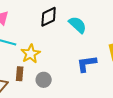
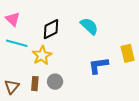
black diamond: (49, 17) -> (51, 29), moved
brown rectangle: (20, 74) -> (35, 84), moved

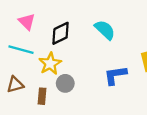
pink triangle: (13, 19) -> (27, 22), moved
gray circle: (55, 82) -> (65, 83), moved
brown triangle: (12, 87) -> (15, 85), moved, turned 35

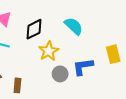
yellow star: (50, 64) -> (49, 51), moved
gray circle: (65, 83) -> (60, 74), moved

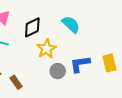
yellow rectangle: (113, 54) -> (109, 63), moved
brown rectangle: (17, 85) -> (16, 82), turned -40

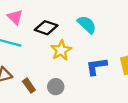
black diamond: (32, 27) -> (46, 28), turned 45
gray circle: (58, 71) -> (56, 87), moved

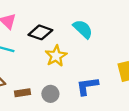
blue L-shape: (96, 66) -> (87, 86), moved
brown rectangle: (29, 86) -> (22, 93), turned -64

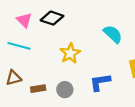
cyan semicircle: (83, 29) -> (113, 34), moved
black diamond: (40, 32) -> (52, 18), moved

